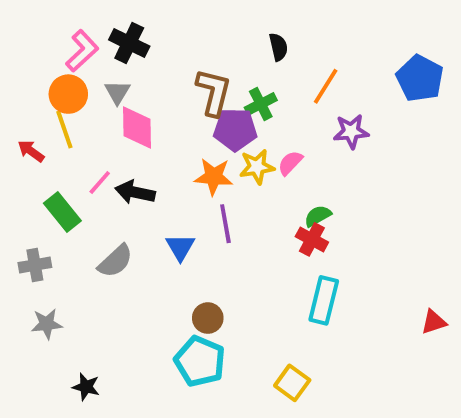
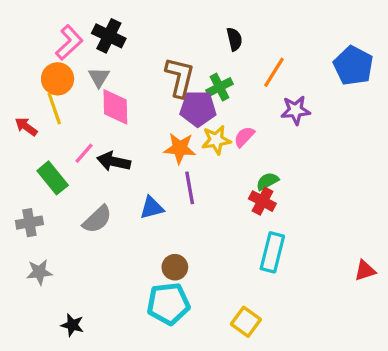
blue triangle: (180, 247) -> (152, 208), turned 45
cyan pentagon: (200, 361) -> (168, 304), turned -30

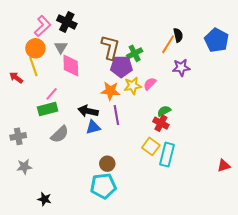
black semicircle: (234, 39) -> (178, 35), moved
black arrow: (114, 161) -> (88, 111), moved
green rectangle: (53, 178) -> (48, 109), moved, turned -66
yellow square: (246, 322) -> (151, 146), moved

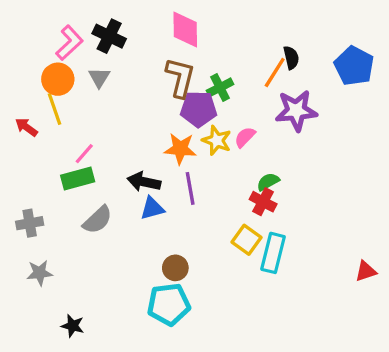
pink diamond: (71, 65) -> (185, 29), moved
purple star: (181, 68) -> (296, 111), size x1.4
yellow star: (133, 86) -> (217, 140), turned 30

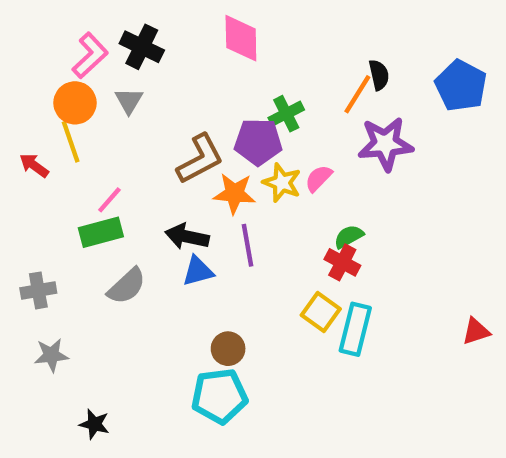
brown L-shape: (180, 77) -> (200, 159), moved, turned 48
red triangle: (366, 271) -> (476, 331), moved

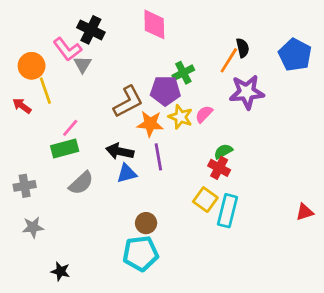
pink L-shape: (90, 55) -> (67, 49), moved, turned 96
orange circle: (75, 103) -> (32, 66), moved

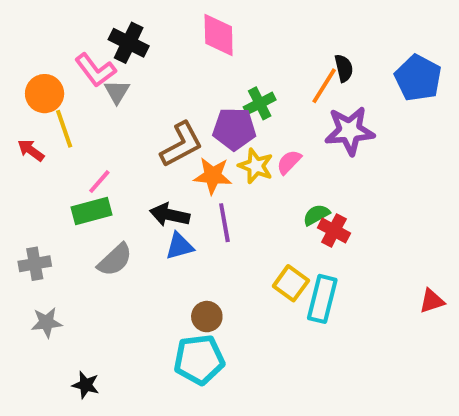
red cross: (219, 168) -> (334, 230), moved

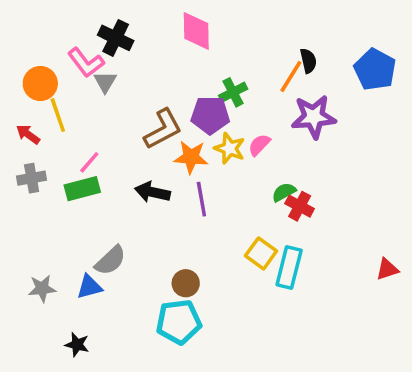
blue triangle: (179, 246) -> (89, 287), moved
gray semicircle: (115, 260) -> (110, 260), moved
gray cross: (35, 264) -> (32, 178), moved

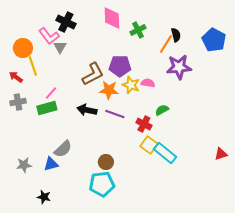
green cross: (233, 92) -> (138, 30), moved
pink semicircle: (259, 145) -> (148, 83), turned 56
purple line: (201, 199) -> (115, 114), turned -60
red cross: (300, 206) -> (144, 124), moved
cyan rectangle: (289, 267) -> (165, 153), turned -65

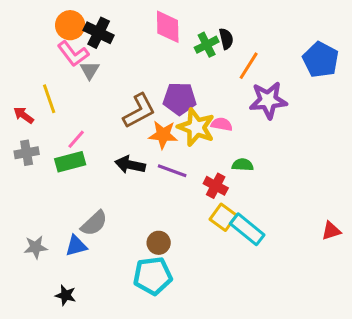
black semicircle: (176, 35) -> (226, 39), moved
orange circle: (23, 48) -> (70, 25), moved
yellow star: (131, 85) -> (196, 127), size x1.4
green semicircle: (162, 110) -> (243, 165), turned 32

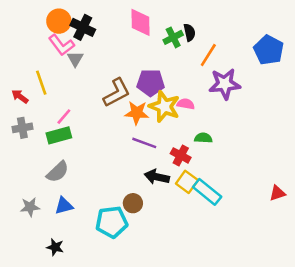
black arrow: (130, 165) -> (157, 177), moved
gray semicircle: (94, 223) -> (58, 172), moved
cyan pentagon: (153, 276) -> (112, 222), moved

